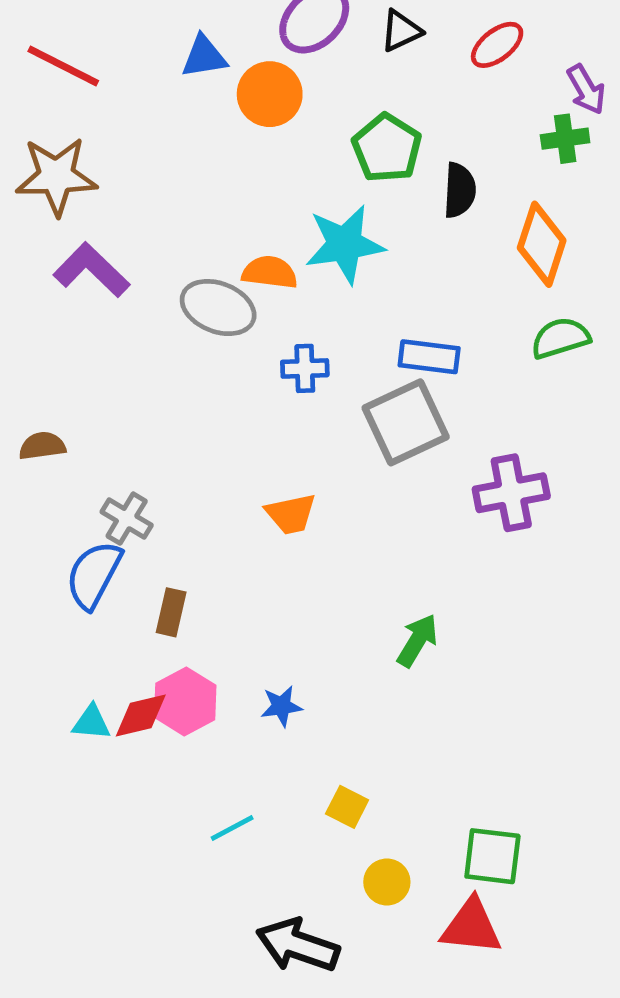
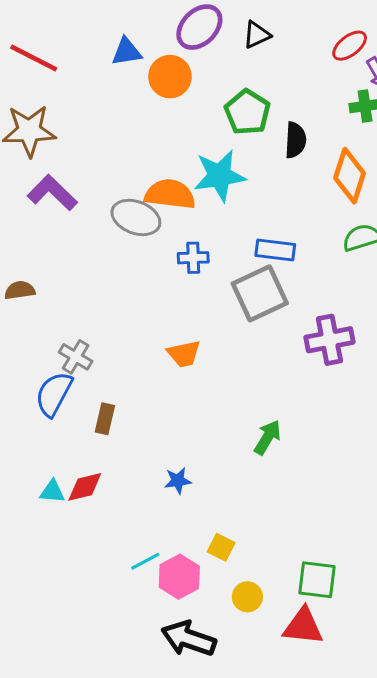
red ellipse: (497, 45) -> (350, 46), moved
orange semicircle: (270, 272) -> (170, 194), size x1.4
brown semicircle: (42, 446) -> (20, 290), moved
pink hexagon: (185, 701) -> (179, 577), moved

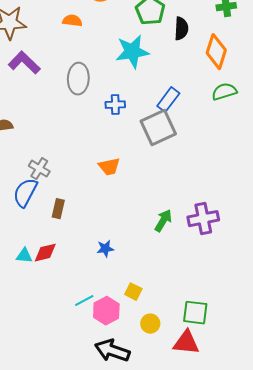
orange semicircle: (170, 194) -> (72, 21), moved, size x0.6
gray ellipse: (136, 217) -> (78, 79), turned 72
blue rectangle: (275, 250) -> (168, 100), turned -60
purple cross: (329, 340) -> (203, 219), moved

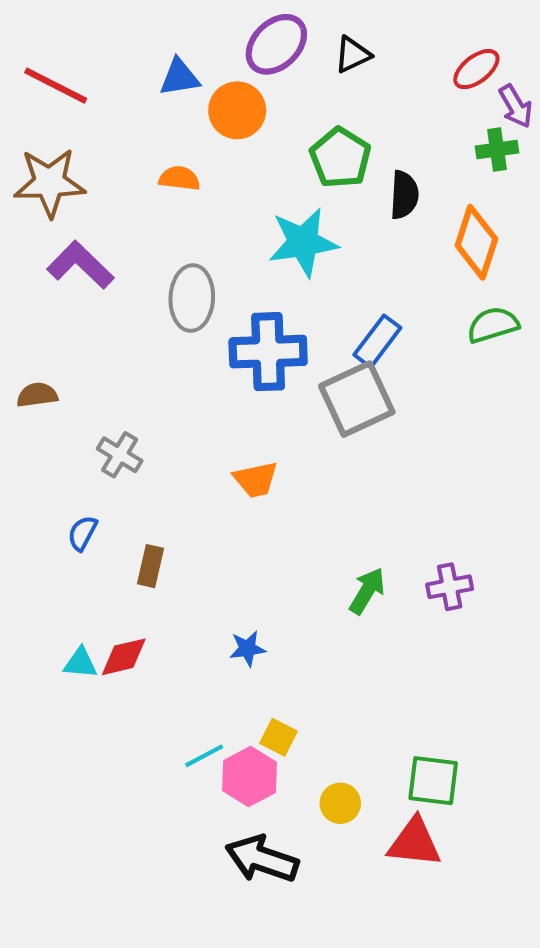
blue cross: (115, 105) -> (268, 352), size x1.8
gray cross: (39, 169) -> (120, 455), moved
blue semicircle: (25, 193) -> (82, 533), size x0.6
purple cross: (203, 219) -> (450, 587), size x0.7
yellow square: (133, 292) -> (278, 737), moved

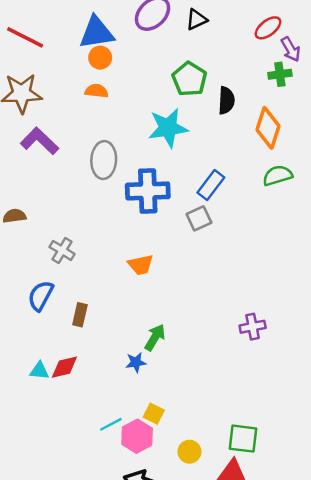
blue triangle: (179, 77) -> (97, 33), size x1.5
orange circle: (237, 110) -> (100, 58), moved, size x0.7
gray square: (357, 399) -> (199, 218), size x0.6
blue semicircle: (82, 533) -> (41, 296), size x1.5
green arrow: (367, 591) -> (155, 337), moved

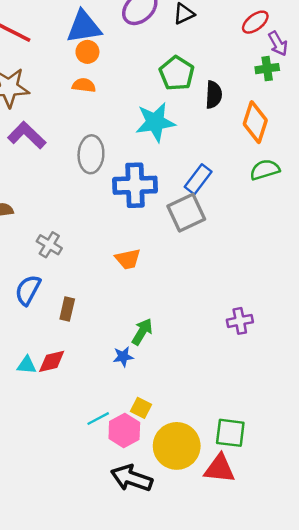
gray square: (199, 218) -> (186, 213), size x1.5
yellow circle: (189, 452) -> (177, 446), size x2.0

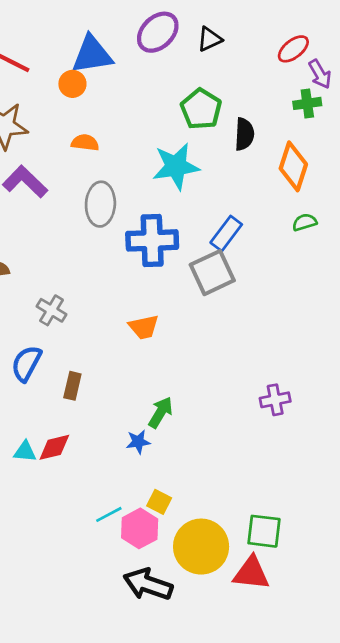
orange circle: (87, 52) -> (72, 84), moved
orange semicircle: (84, 85) -> (85, 143), moved
green semicircle: (265, 170) -> (305, 222), size x0.7

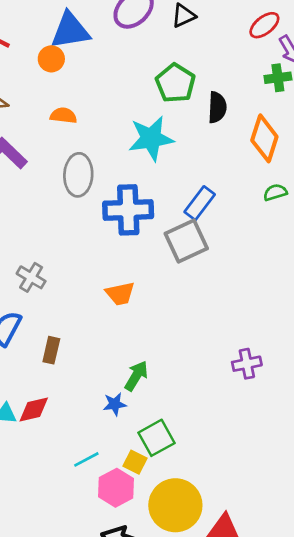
cyan line: (109, 514) -> (86, 459), moved
green square: (264, 531) -> (157, 438), moved, turned -36

